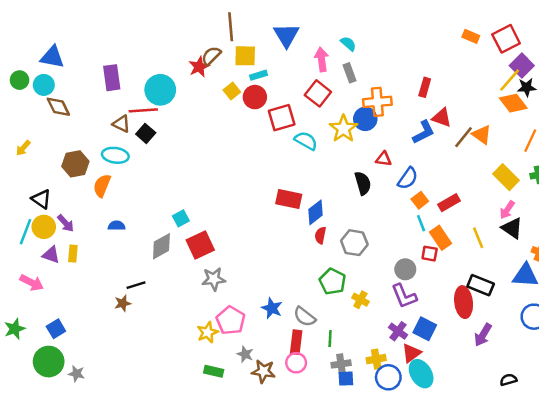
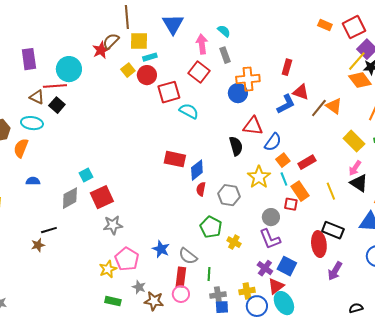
yellow star: (343, 129) -> (259, 177), moved
red triangle: (383, 159) -> (253, 126), size x1.5

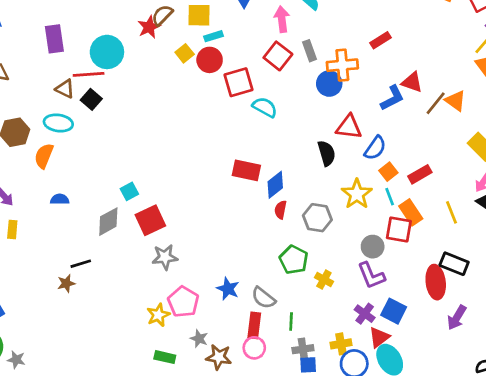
gray rectangle: (225, 55) -> (309, 51), moved
red rectangle: (287, 67) -> (380, 40), moved, turned 42
red square: (291, 204) -> (399, 229), size x1.5

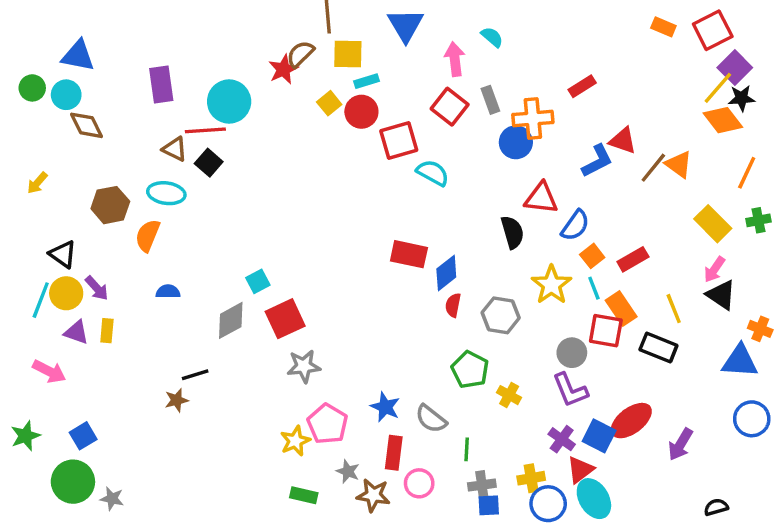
black rectangle: (454, 264) -> (658, 348), moved
red ellipse: (436, 282) -> (631, 421), moved, turned 60
red rectangle: (254, 325) -> (394, 453), moved

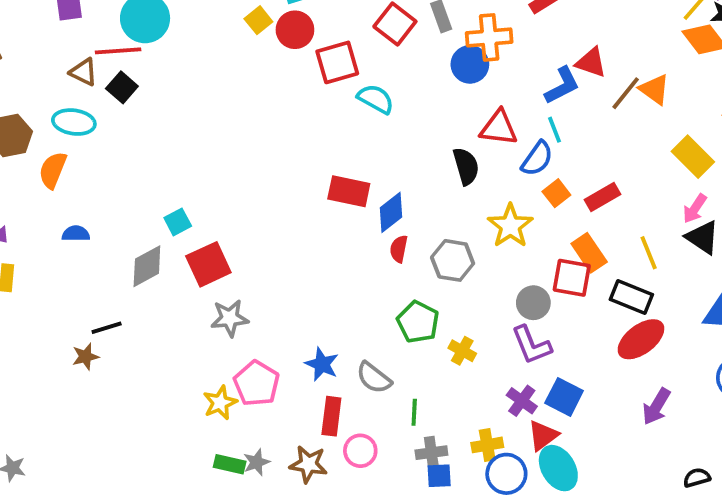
cyan line: (594, 288) -> (554, 130), moved
red ellipse: (631, 421) -> (641, 339), moved
gray star: (348, 471) -> (257, 462), moved, turned 30

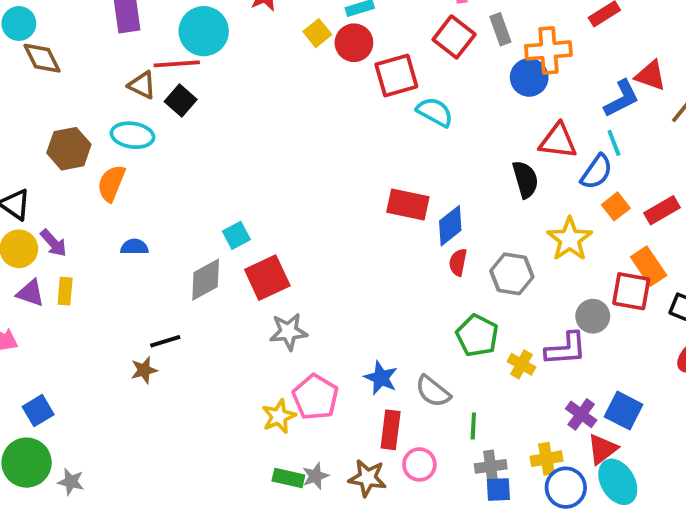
purple L-shape: (531, 345) -> (566, 349), moved, turned -72

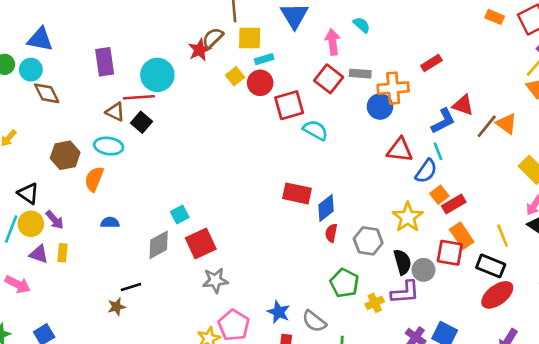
gray rectangle: (500, 29) -> (360, 74), turned -66
black semicircle: (525, 179) -> (402, 262), moved
red rectangle: (662, 210) -> (454, 204), moved
yellow cross: (521, 364) -> (375, 303), turned 36

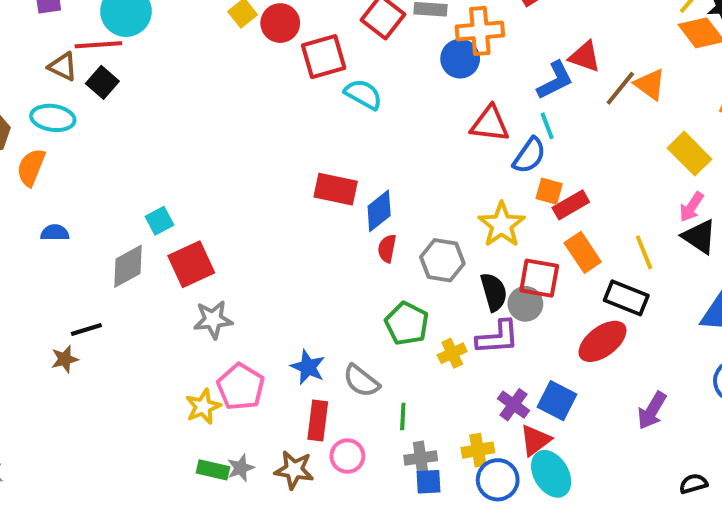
orange square: (439, 195) -> (549, 191), turned -36
red square: (450, 253) -> (539, 278), moved
red ellipse: (497, 295) -> (602, 341), moved

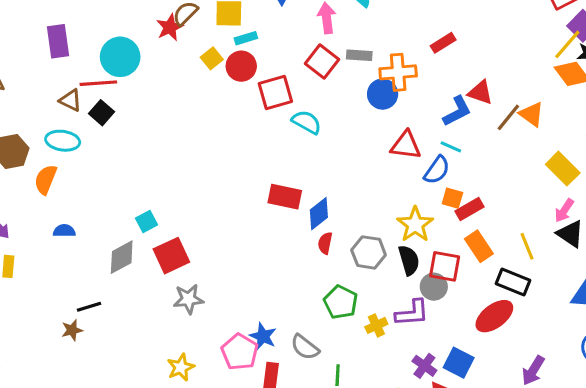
cyan line: (547, 126) -> (451, 147), turned -45
black semicircle: (494, 292) -> (409, 260), moved
pink pentagon: (241, 387) -> (240, 352), moved

